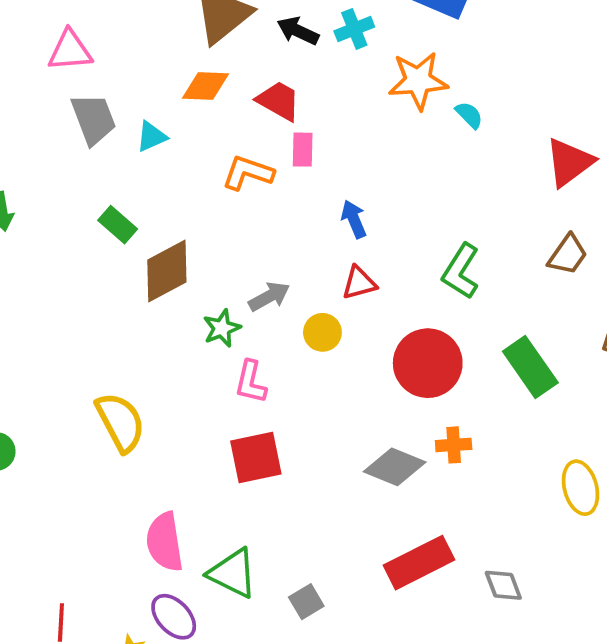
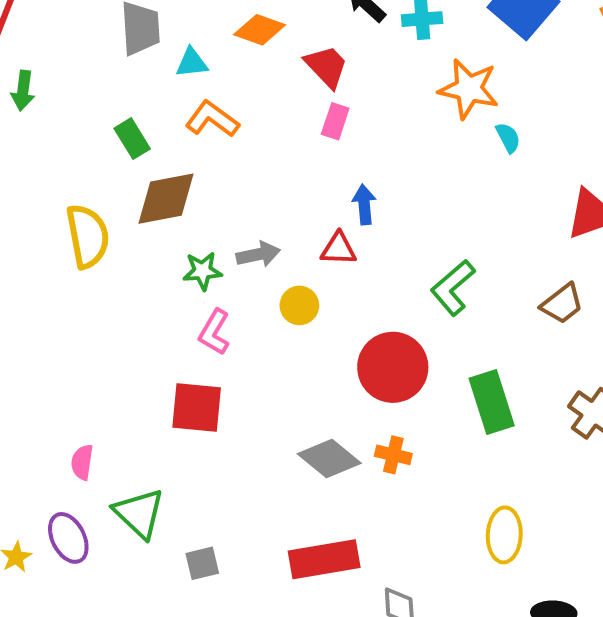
orange L-shape: (248, 173) -> (212, 119), moved
red triangle: (359, 283) -> (339, 249), moved
yellow semicircle: (120, 422) -> (88, 236), moved
pink semicircle: (165, 542) -> (82, 462), size x0.6

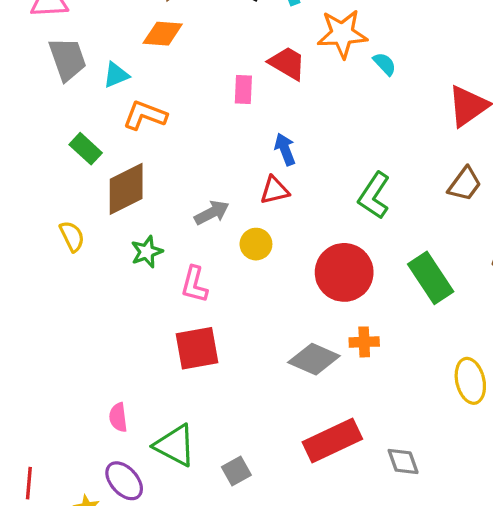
red trapezoid: (326, 66) -> (287, 63), moved
yellow semicircle: (88, 236) -> (72, 236), size x0.6
green star: (202, 271) -> (147, 252), moved

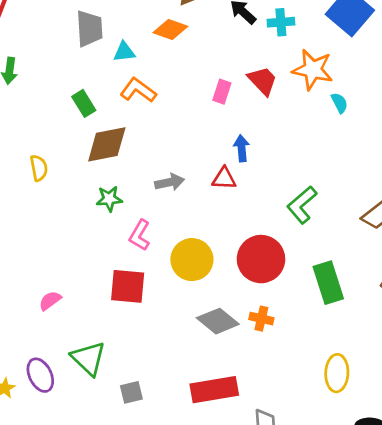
yellow semicircle: (72, 236) -> (39, 168), moved
yellow circle: (256, 244) -> (192, 260), moved, size x1.6
pink semicircle: (118, 417) -> (50, 301), moved, turned 45

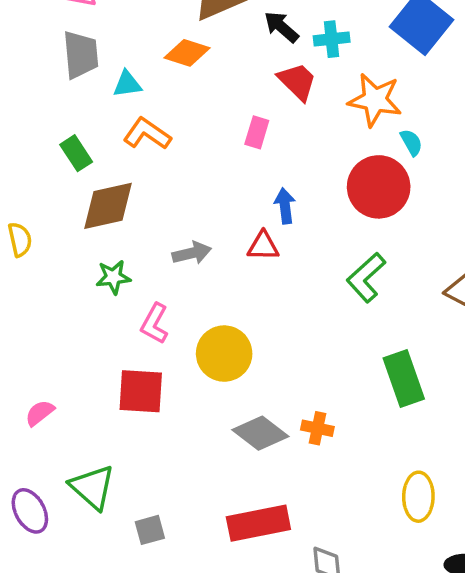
red trapezoid: (263, 81) -> (297, 82), moved
red circle: (261, 259) -> (379, 187), moved

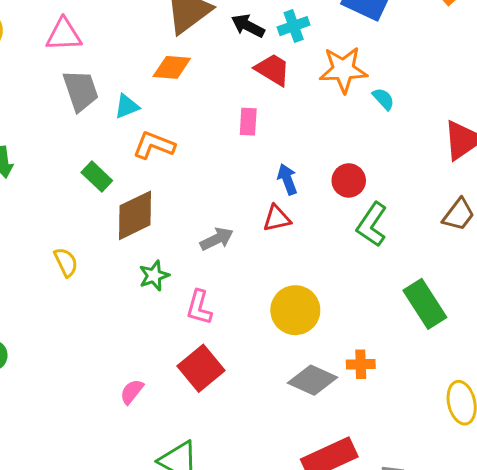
red circle: (379, 187) -> (349, 180), moved, size x0.6
yellow circle: (224, 354) -> (295, 310), moved
red square: (141, 391) -> (201, 368), turned -30
pink semicircle: (40, 413) -> (132, 392), moved

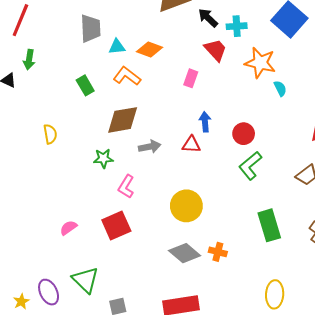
orange diamond: (172, 67) -> (149, 49), moved
brown diamond: (135, 215) -> (123, 120), moved

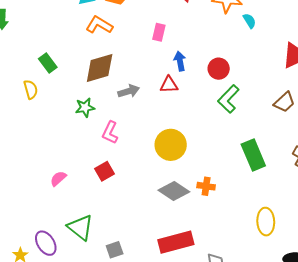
pink rectangle: (191, 78) -> (159, 32), moved
green rectangle: (85, 85) -> (48, 63), moved
red square: (116, 225) -> (105, 171), size x0.7

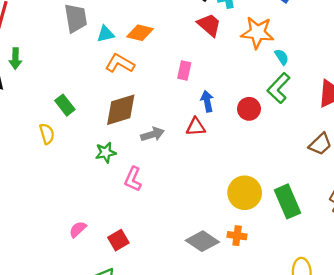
green L-shape: (228, 99) -> (279, 88), moved
yellow circle: (171, 145) -> (245, 193), moved
red square: (105, 171) -> (118, 240), moved

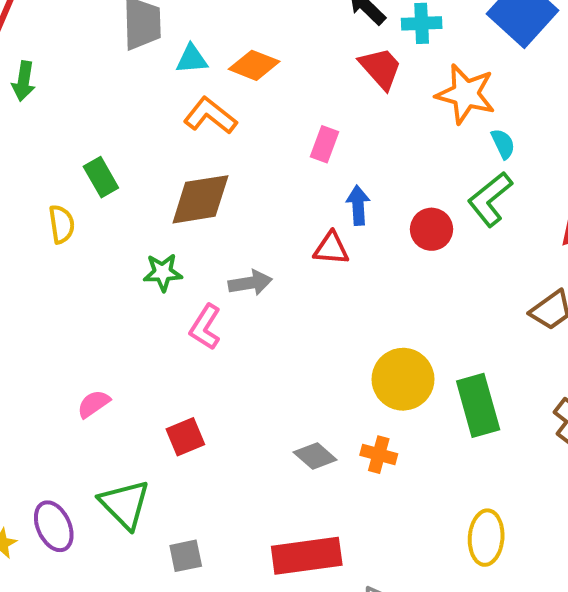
gray arrow: (152, 134) -> (250, 283), moved
red square: (118, 240) -> (185, 437), moved
gray diamond: (202, 241) -> (315, 456), size x0.7

